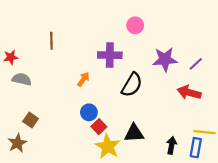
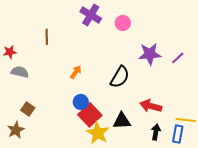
purple cross: (110, 55) -> (91, 15), moved, turned 30
red arrow: (189, 92) -> (151, 106), moved
red square: (99, 127) -> (90, 115), size x1.6

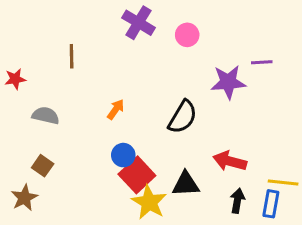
purple line: (178, 58) -> (262, 62), moved, turned 40
gray semicircle: (20, 72) -> (46, 116), moved

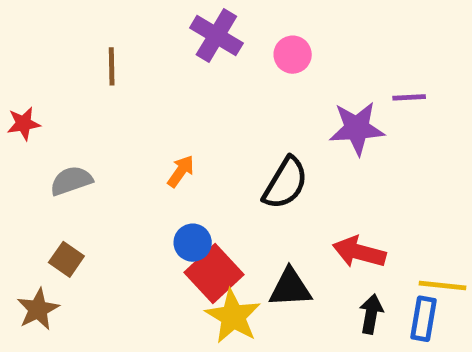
brown line: (72, 56) -> (112, 66), moved
gray semicircle: (46, 116) -> (71, 181), turned -32

